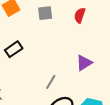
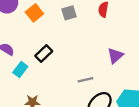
gray line: (51, 82) -> (86, 80), turned 56

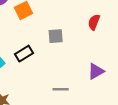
gray square: (69, 13) -> (56, 36), moved

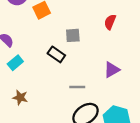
black rectangle: (24, 54) -> (56, 54), moved, turned 66

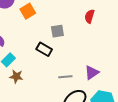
purple triangle: (112, 70) -> (92, 73), moved
brown star: (20, 97) -> (16, 76), moved

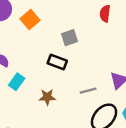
brown star: (16, 76) -> (47, 97), moved

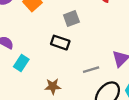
brown star: (47, 97) -> (53, 86), moved

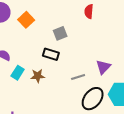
brown star: (53, 86) -> (38, 76), moved

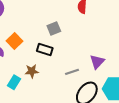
orange square: (26, 20) -> (15, 41), moved
cyan rectangle: (18, 73) -> (14, 82), moved

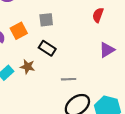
gray square: (54, 28) -> (46, 20), moved
purple triangle: (97, 62) -> (107, 50), moved

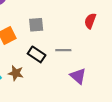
purple triangle: (107, 50) -> (78, 76), moved, turned -49
gray line: (69, 79) -> (63, 50), moved

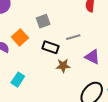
brown star: (16, 73) -> (63, 66), moved

